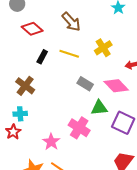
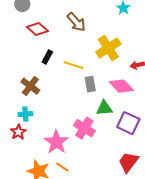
yellow cross: (103, 48) -> (108, 48), size x1.4
yellow line: (69, 54) -> (73, 65), moved
gray rectangle: (85, 84) -> (90, 84), turned 49
pink star: (51, 142) -> (56, 142), size x1.4

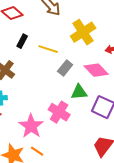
gray rectangle: (90, 84) -> (65, 68), turned 49

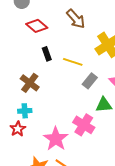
black rectangle: (22, 41) -> (47, 54), turned -48

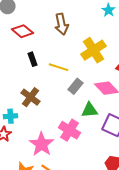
brown arrow: (76, 19) -> (62, 24), turned 30
brown cross: (30, 83) -> (30, 97), moved

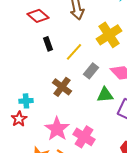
yellow line: (58, 67) -> (74, 52), turned -66
brown cross: (30, 97) -> (62, 87), moved
pink cross: (70, 130) -> (84, 137), moved

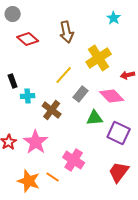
black rectangle: (48, 44) -> (13, 81), moved
cyan cross: (26, 101) -> (28, 96), moved
pink star: (57, 129) -> (36, 142), moved

